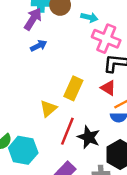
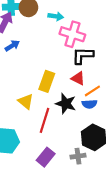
yellow triangle: (48, 109) -> (26, 101), turned -35
black star: (89, 137) -> (66, 104), moved

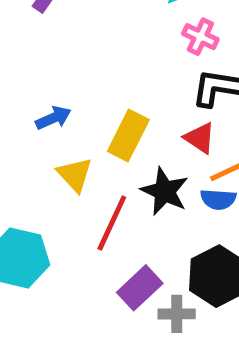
pink cross: (72, 34) -> (200, 37), size x0.6
blue arrow: (12, 46) -> (53, 118), moved
purple rectangle: (46, 157) -> (140, 288), moved

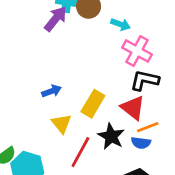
pink cross: (200, 37) -> (137, 51), size x1.5
red triangle: (200, 138) -> (133, 108), size x1.4

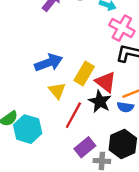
blue arrow: (52, 91) -> (49, 63), size x1.6
red triangle: (133, 108) -> (106, 82), moved

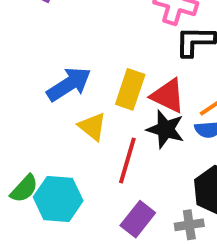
purple rectangle: (85, 147) -> (138, 219), moved

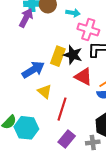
yellow rectangle: (130, 89) -> (58, 56), moved
black star: (165, 129) -> (73, 55), moved

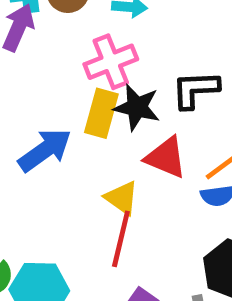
pink cross: (88, 29) -> (111, 62), moved, turned -35
yellow triangle: (45, 91) -> (122, 198), moved

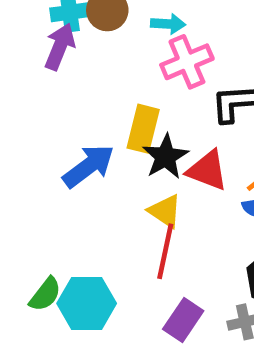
pink cross: (111, 62) -> (187, 62), moved
black star: (137, 107) -> (165, 157), moved, turned 30

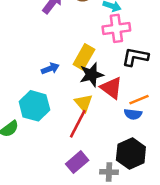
blue arrow: (89, 166) -> (50, 68), size x0.6
cyan hexagon: (87, 303) -> (34, 106), moved

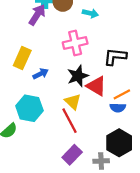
pink cross: (116, 28) -> (75, 43), moved
yellow rectangle: (84, 57) -> (22, 58), moved
red line: (78, 124) -> (69, 121), turned -50

